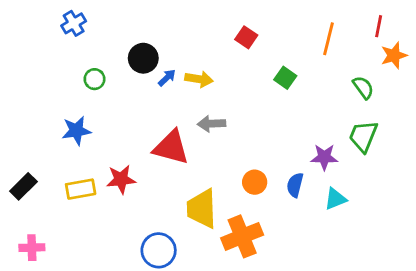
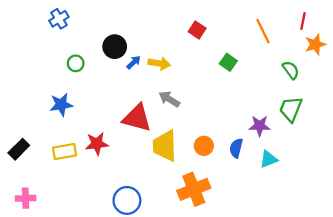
orange line: (328, 39) -> (263, 31), turned -40
gray arrow: (211, 124) -> (169, 99), turned 35
yellow trapezoid: (202, 209) -> (165, 146), moved

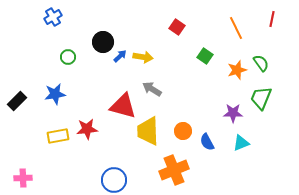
orange star: (315, 44) -> (237, 70), moved
blue semicircle: (236, 148) -> (207, 142), moved, turned -42
black rectangle: (19, 149) -> (17, 101), moved

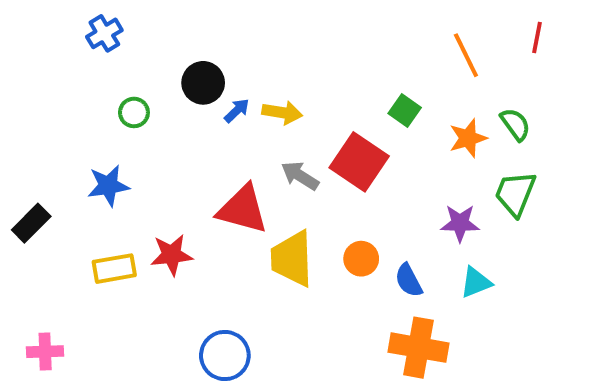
red square: (177, 27) -> (359, 162), moved, size x1.8
black rectangle: (17, 101) -> (31, 223), moved
orange cross: (174, 170) -> (418, 348), moved, turned 32

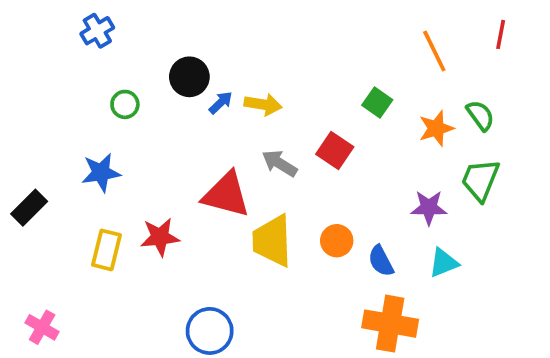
red square: (359, 162) -> (335, 150), size x0.7
yellow rectangle: (114, 269) -> (106, 250), turned -66
pink cross: (45, 352) -> (42, 327), turned 32

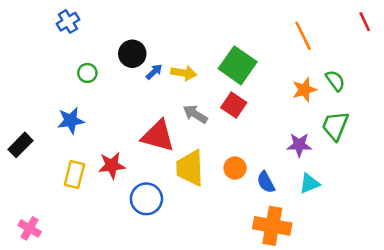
red line: (501, 34) -> (365, 22), moved, turned -36
green square: (377, 103) -> (238, 65), moved, size x1.8
blue circle: (210, 331) -> (146, 199), moved

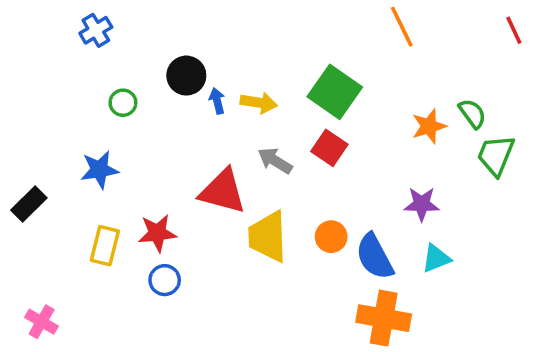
orange line: (303, 36) -> (402, 27), moved
blue arrow: (154, 72) -> (217, 101), turned -60
green trapezoid: (335, 126) -> (496, 155), moved
blue semicircle: (266, 182) -> (375, 257), size x1.5
blue circle: (146, 199) -> (165, 280), moved, size x0.7

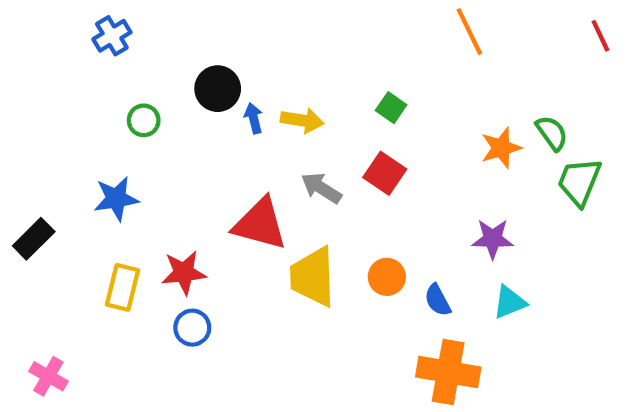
green square: (335, 92) -> (391, 108), size x0.5
blue semicircle: (375, 257) -> (438, 300), size x0.6

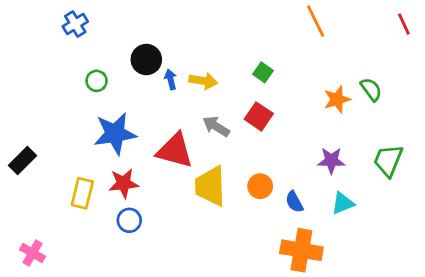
green trapezoid: (579, 182) -> (388, 161), moved
blue star: (116, 199) -> (115, 134), moved, size x1.4

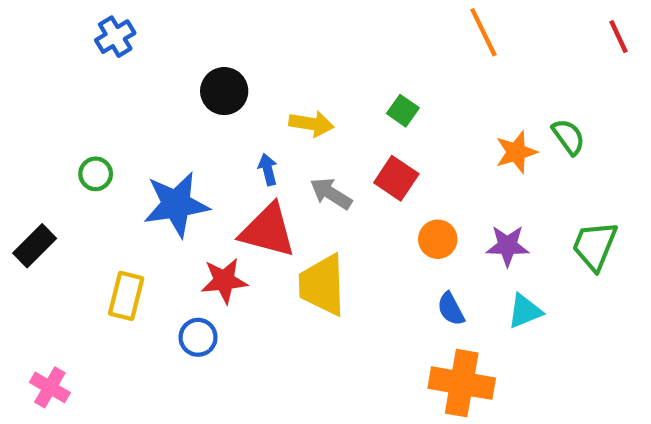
blue arrow: (171, 79) -> (268, 170), moved
green circle: (97, 81) -> (96, 174), moved
red star: (124, 183) -> (224, 281), moved
orange circle: (260, 186) -> (438, 239), moved

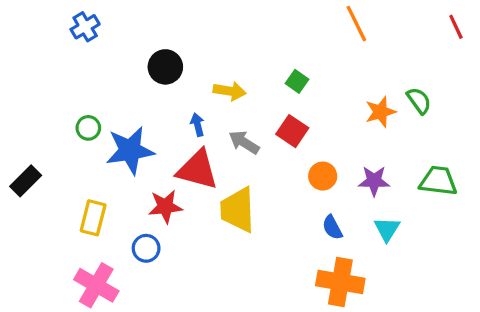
green circle: (96, 174) -> (88, 128), moved
green trapezoid: (595, 246) -> (438, 181), turned 75
cyan triangle: (525, 311) -> (387, 229), turned -36
pink cross: (50, 387) -> (96, 285), moved, size x1.5

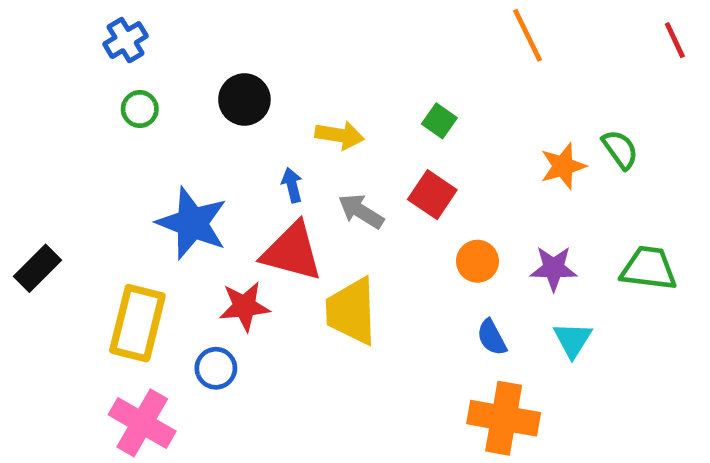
green circle: (88, 128) -> (140, 109), moved
blue star: (130, 150) -> (192, 223), turned 30
yellow rectangle: (93, 218) -> (137, 323), size x1.4

